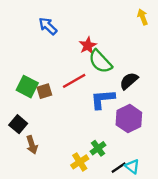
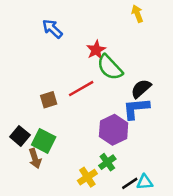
yellow arrow: (143, 17) -> (137, 14), moved
green square: (27, 87) -> (44, 141), moved
blue L-shape: (103, 99) -> (136, 109), moved
purple hexagon: (129, 119) -> (114, 130), moved
cyan triangle: (132, 166) -> (145, 182), turned -42

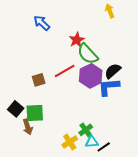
purple hexagon: (114, 130) -> (91, 76), moved
green square: (44, 141) -> (35, 113), turned -30
cyan triangle: (145, 182) -> (92, 142), moved

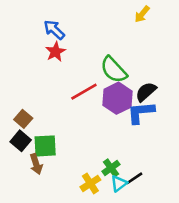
yellow arrow: (110, 11) -> (142, 14), turned -120
red star: (77, 40) -> (55, 52), moved
brown square: (39, 80) -> (23, 119), moved, turned -32
cyan triangle: (92, 142) -> (119, 183), turned -32
black line: (104, 147) -> (134, 178), moved

